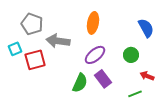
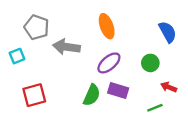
orange ellipse: (93, 23) -> (107, 26), turned -30
red square: (35, 60) -> (34, 95), moved
purple rectangle: (103, 79) -> (118, 91), turned -36

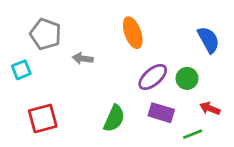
gray arrow: (66, 47) -> (83, 58), size x0.6
purple ellipse: (109, 63) -> (153, 77), moved
purple rectangle: (118, 91) -> (161, 113), moved

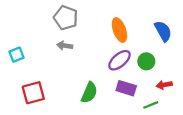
orange ellipse: (133, 33) -> (119, 30), moved
gray pentagon: (46, 34) -> (66, 18), moved
red arrow: (210, 108) -> (164, 85), turned -32

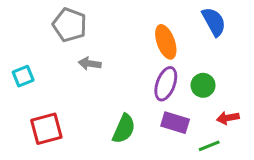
gray pentagon: (66, 18) -> (70, 25), moved
blue semicircle: (163, 31) -> (214, 22), moved
purple ellipse: (119, 60) -> (166, 84), turned -30

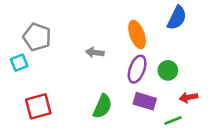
blue semicircle: (214, 22) -> (177, 18), turned 55
gray pentagon: (70, 25) -> (37, 37), moved
gray arrow: (90, 64) -> (95, 52), moved

